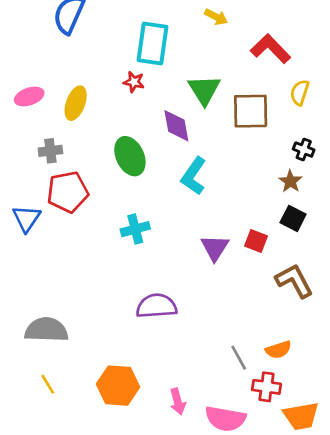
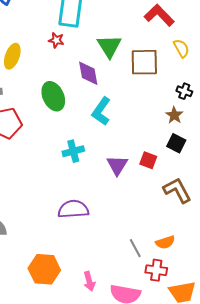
yellow semicircle: (300, 93) -> (181, 48), turned 132
cyan cross: (135, 229) -> (73, 151), moved

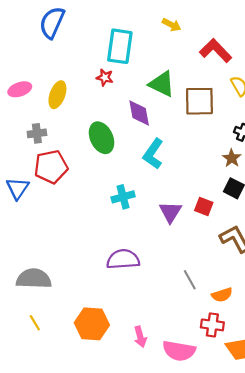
green triangle: (109, 46) -> (162, 84), turned -32
gray line: (135, 248) -> (190, 280), moved

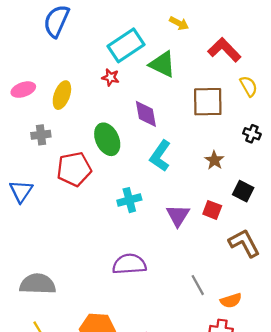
cyan rectangle: (120, 46) -> (126, 45), turned 48
green triangle: (162, 84) -> (162, 64), moved
brown star: (232, 158) -> (214, 160), moved
red pentagon: (51, 167) -> (74, 169), moved

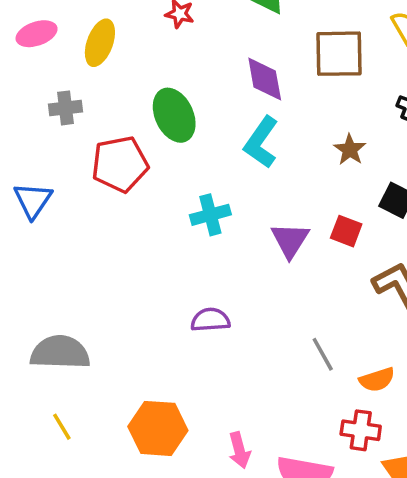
purple diamond: (146, 114) -> (265, 79), moved
purple semicircle: (129, 264) -> (210, 320), size x0.7

